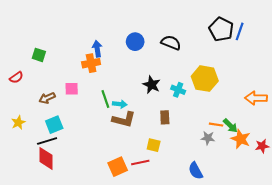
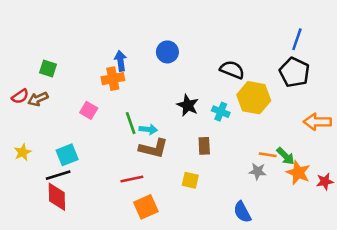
black pentagon: (221, 29) -> (294, 72), moved
black semicircle: (171, 43) -> (232, 70), moved
pink square: (72, 89) -> (89, 110), turned 32
brown arrow: (47, 98) -> (38, 99), moved
red line: (140, 163) -> (132, 179), moved

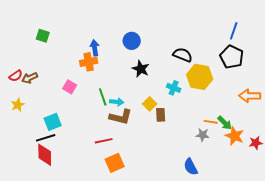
green square: (48, 68) -> (43, 36), moved
black star: (188, 105) -> (141, 69), moved
yellow star: (23, 152) -> (18, 105), moved
yellow square: (190, 180) -> (150, 104), moved, turned 32

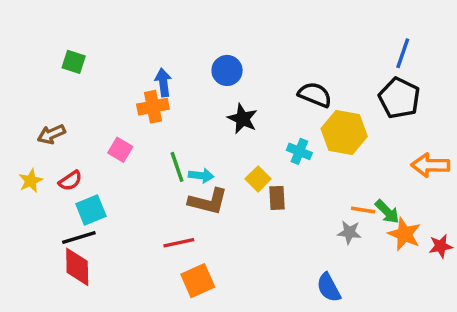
red semicircle: (16, 76) -> (70, 181), moved

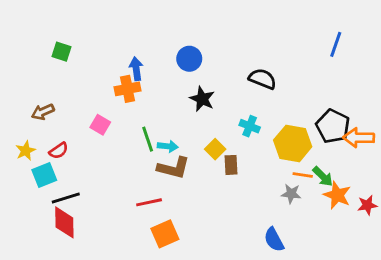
black pentagon: (399, 98) -> (333, 126), moved
yellow hexagon: (344, 132) -> (293, 143), moved
cyan square: (91, 210) -> (44, 175), moved

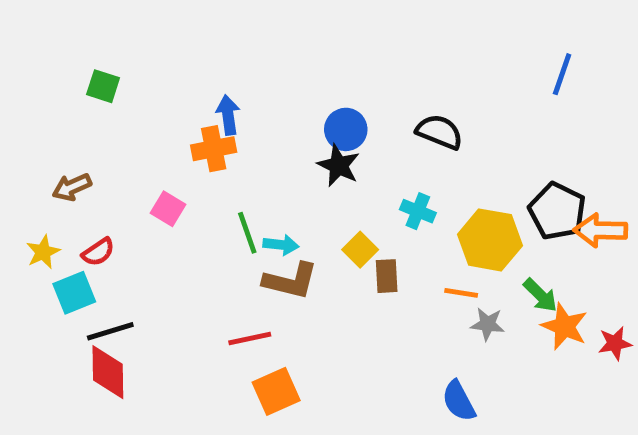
blue circle: (189, 59) -> (346, 129), moved
orange line: (303, 175) -> (461, 293), moved

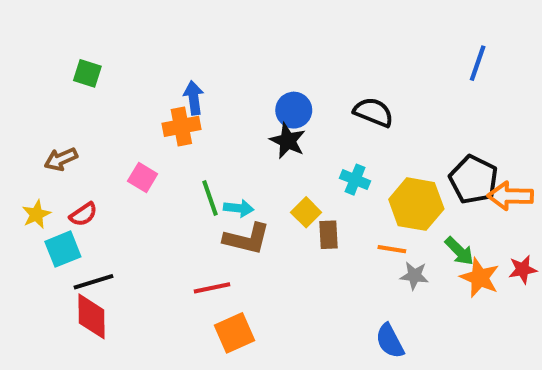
red star: (615, 343) -> (523, 269), moved

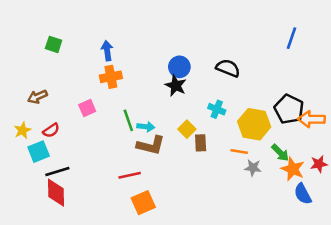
blue arrow: (194, 98) -> (107, 51), moved
pink square: (143, 178) -> (87, 108), turned 35
blue semicircle: (390, 341) -> (303, 194), moved

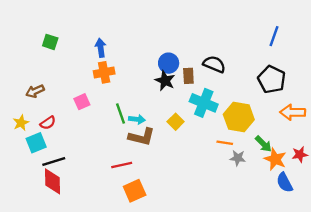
cyan cross: (217, 109) -> (204, 103), size x1.6
black pentagon: (289, 109) -> (272, 79), moved
brown rectangle: (201, 143) -> (188, 76), moved

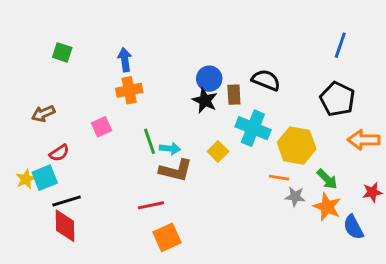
yellow star: (21, 123) -> (26, 179), moved
orange star: (275, 159) -> (327, 207), moved

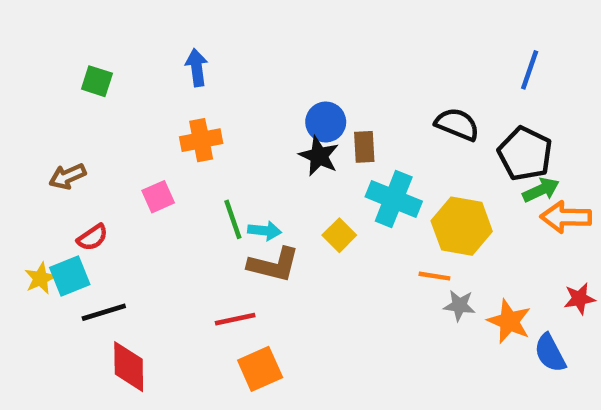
blue arrow: (125, 60) -> (197, 68), moved
black semicircle: (266, 80) -> (457, 124), moved
green arrow: (327, 179) -> (541, 190), moved, turned -70
red diamond: (65, 226) -> (129, 367), moved

